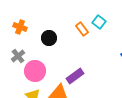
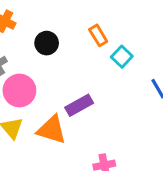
cyan square: (99, 22) -> (122, 57), moved

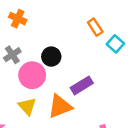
black circle: (47, 43) -> (51, 57), moved
orange triangle: (52, 130) -> (60, 106), turned -36

